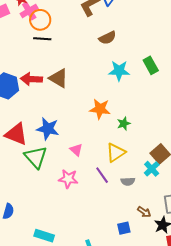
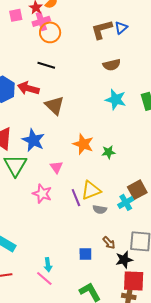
black line: (42, 39) -> (46, 65), moved
brown triangle: (58, 78) -> (55, 105), moved
orange star: (100, 109) -> (83, 144), moved
yellow triangle: (116, 153) -> (91, 190), moved

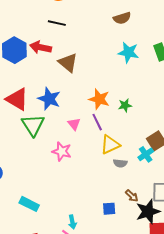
purple line: (76, 198) -> (97, 122), moved
black star: (124, 260) -> (148, 212), size x1.4

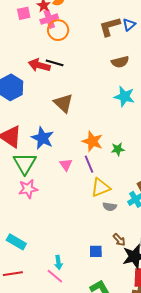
red arrow: (41, 47) -> (39, 65), moved
pink star: (62, 151) -> (28, 189), moved, turned -30

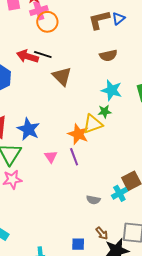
brown triangle: (63, 103) -> (62, 76), moved
green star: (118, 149) -> (105, 112), moved
yellow triangle: (101, 188) -> (93, 124), moved

